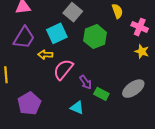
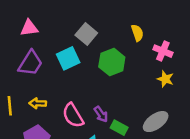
yellow arrow: (45, 55) -> (38, 103), moved
pink semicircle: (63, 69) -> (73, 115), moved, turned -70

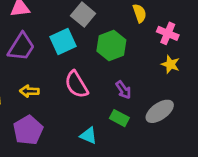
purple arrow: (101, 114) -> (123, 90), moved
pink semicircle: (73, 115) -> (76, 84), moved

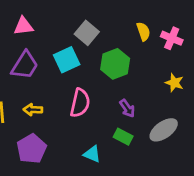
pink cross: (168, 33) -> (172, 38), moved
pink semicircle: (76, 84) -> (80, 103), turned -136

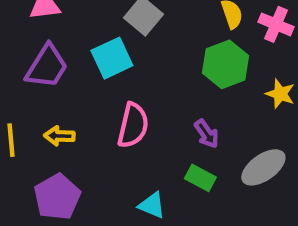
green hexagon: (115, 64) -> (226, 64), moved

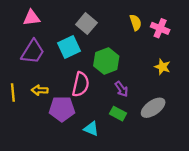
green hexagon: (226, 64) -> (106, 61), moved
purple pentagon: (57, 197) -> (62, 109), moved, turned 30

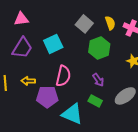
gray square: (86, 24) -> (84, 24), moved
green hexagon: (106, 61) -> (99, 48), moved
cyan triangle: (91, 129) -> (72, 114), size x1.6

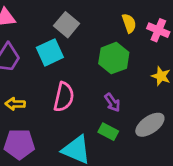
gray square: (84, 24) -> (67, 25), moved
purple pentagon: (47, 97) -> (19, 144), moved

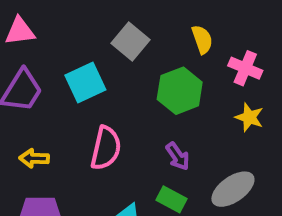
gray square: (67, 25) -> (130, 42), moved
pink cross: (158, 30) -> (245, 68), moved

